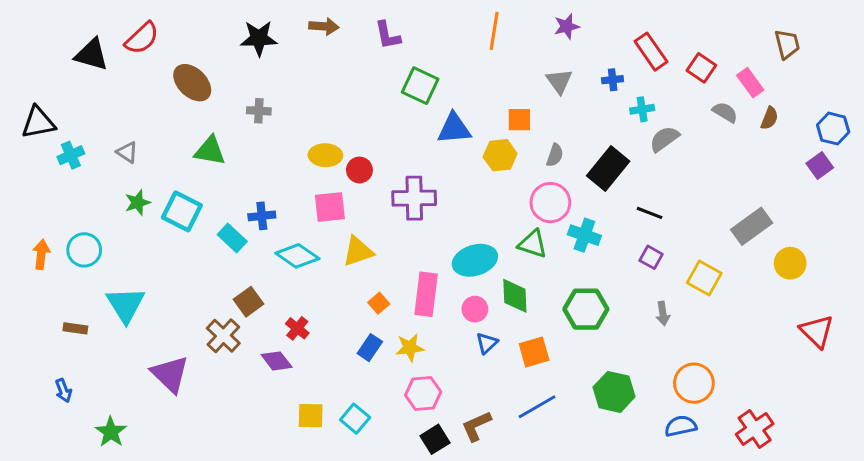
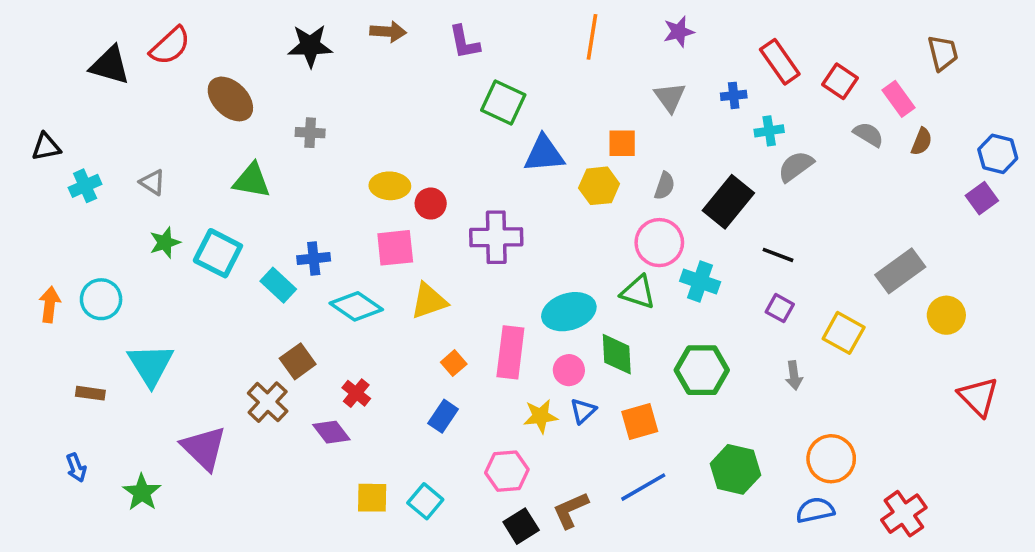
black triangle: (38, 123) -> (46, 147), size x0.7
yellow star: (410, 348) -> (541, 416), moved
green star: (111, 432) -> (142, 492), moved

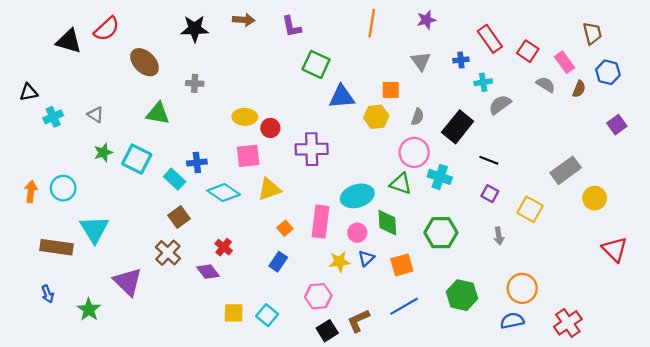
blue hexagon: (998, 154) -> (608, 72), moved
brown square: (298, 361) -> (179, 217), moved
brown rectangle: (90, 393) -> (56, 247), size x1.8

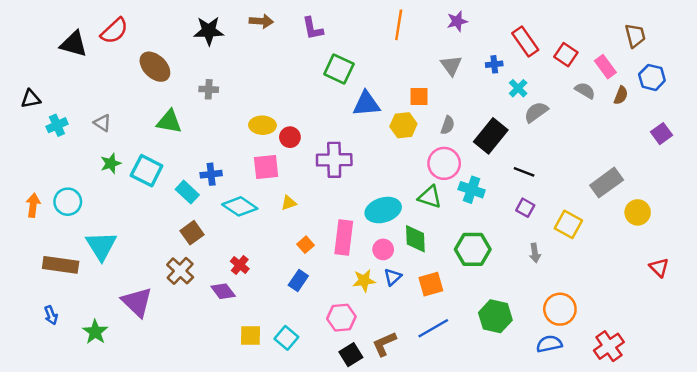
cyan cross: (483, 82) -> (518, 88), turned -36
yellow triangle: (269, 189) -> (289, 203), size x0.6
red triangle: (615, 249) -> (659, 267), size x0.7

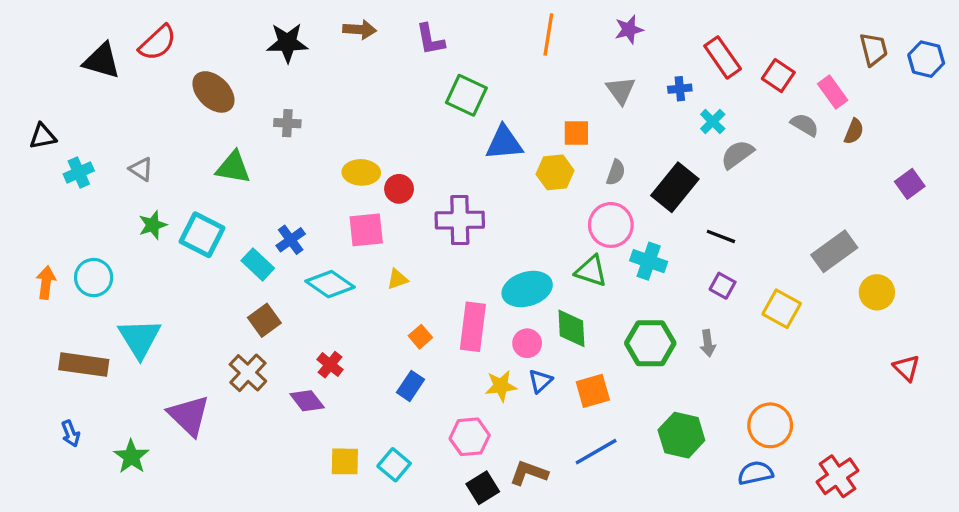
blue hexagon: (652, 77) -> (926, 59), moved
blue cross: (211, 174) -> (291, 240), turned -30
gray arrow: (535, 253) -> (708, 343), moved
brown L-shape: (384, 344) -> (529, 473), turned 44

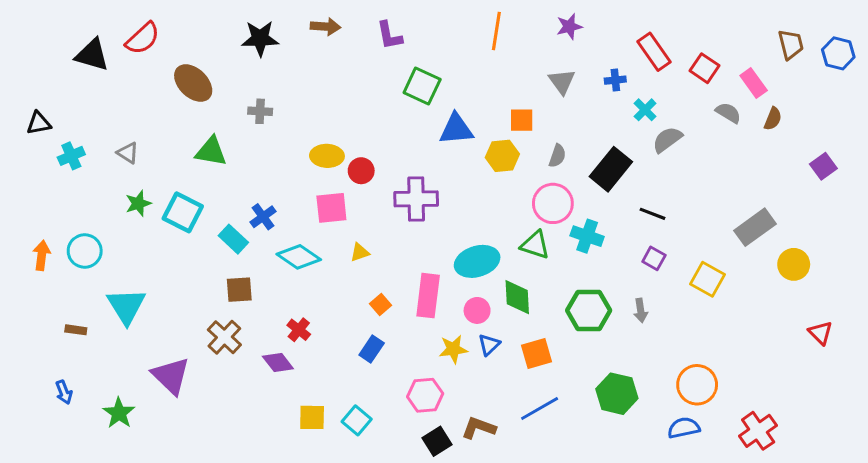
brown square: (264, 320) -> (239, 290), turned 32
brown rectangle: (84, 365) -> (76, 330), size x0.5

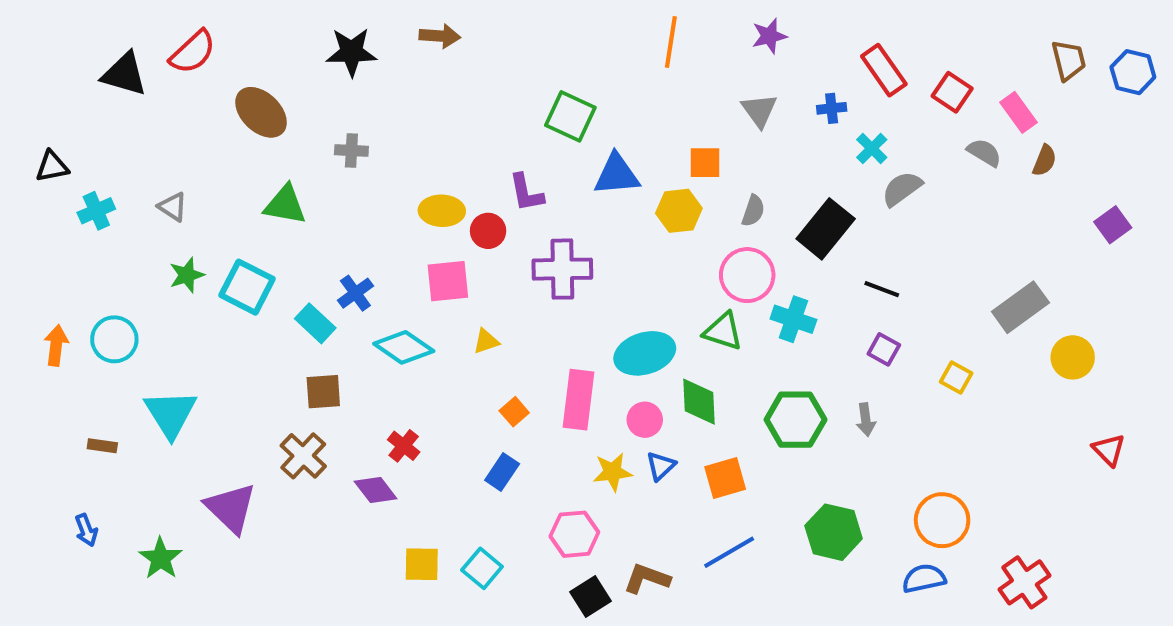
purple L-shape: (389, 35) -> (526, 193), moved
yellow square: (707, 279) -> (956, 378), size x0.7

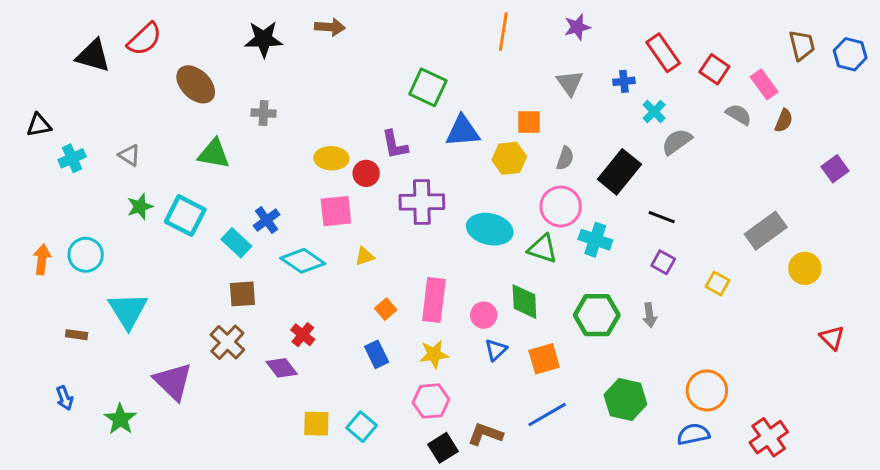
cyan ellipse: (645, 353) -> (490, 229), moved, turned 30
blue rectangle: (502, 472) -> (377, 354), turned -60
yellow star: (613, 472) -> (434, 354), moved

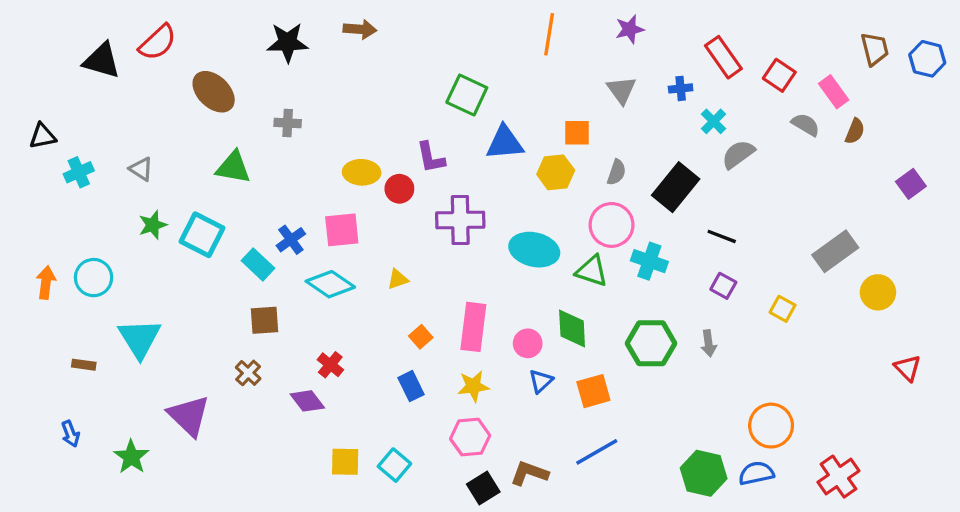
pink square: (336, 211) -> (342, 230), moved
brown cross: (227, 342) -> (248, 373), size x0.7
green hexagon: (625, 400) -> (704, 473), moved

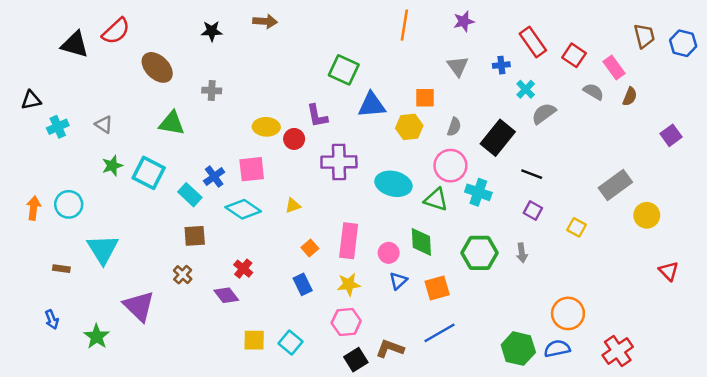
black star: (288, 42) -> (212, 31), size x0.7

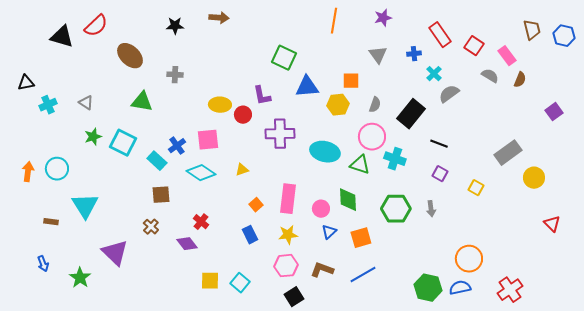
brown L-shape: (390, 349) -> (322, 270), moved

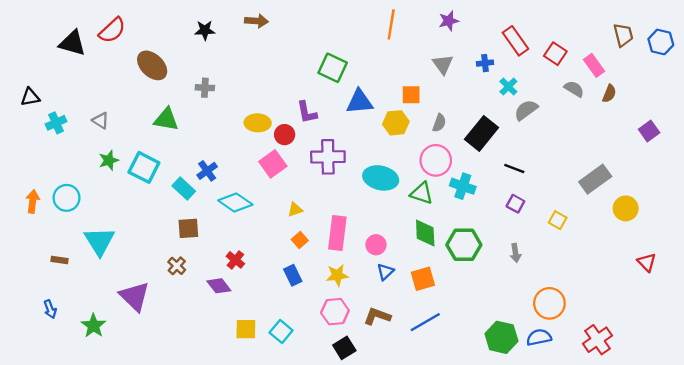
pink square: (208, 140) -> (273, 164), moved, turned -30
yellow triangle: (242, 170) -> (295, 210), moved
green diamond: (348, 200) -> (425, 233), moved
gray arrow: (431, 209) -> (515, 253), moved

